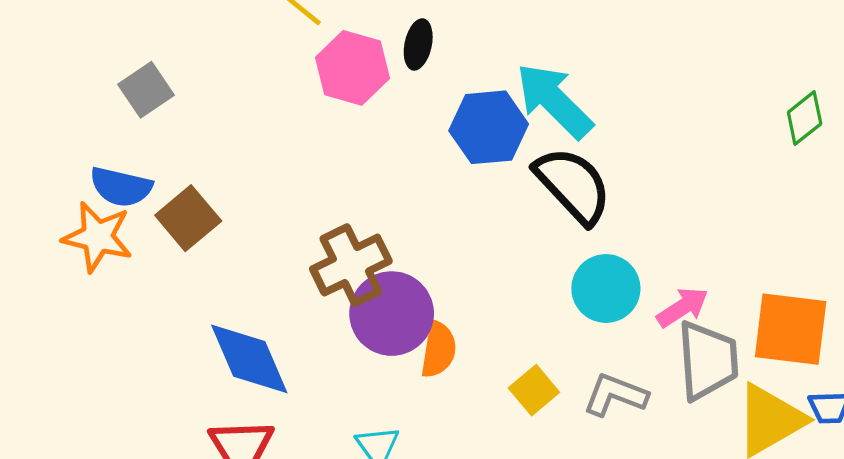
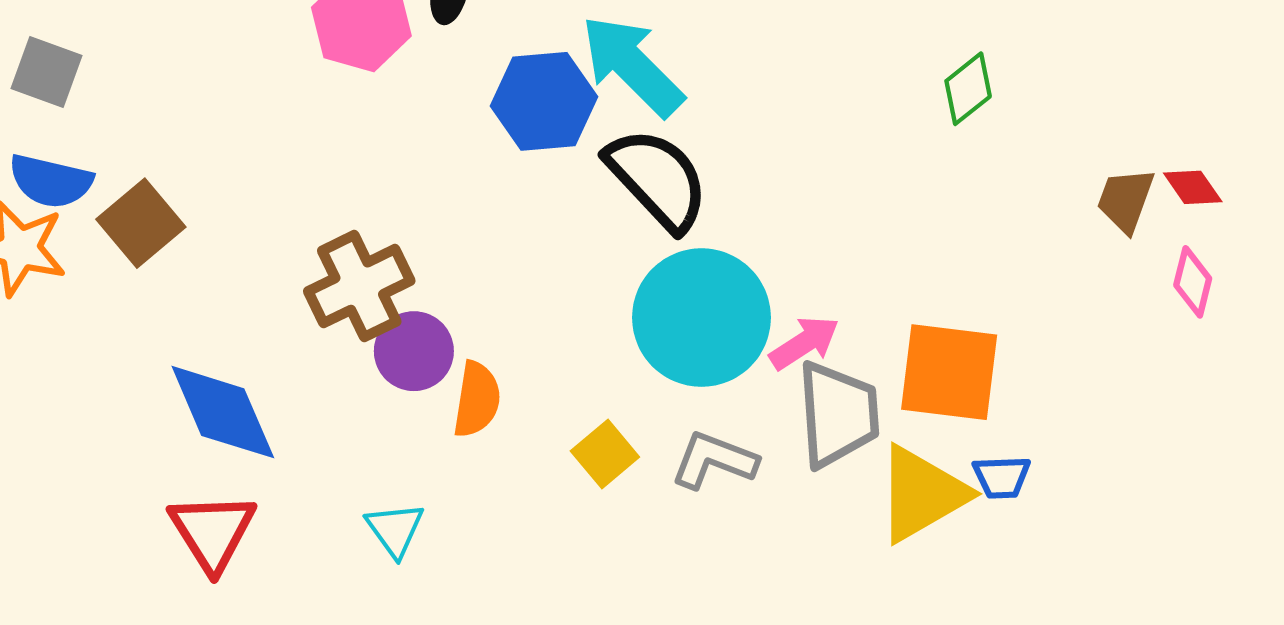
gray square: (146, 90) -> (46, 72), moved, turned -36
cyan circle: (606, 288) -> (701, 318), size x1.5
purple circle: (392, 314) -> (414, 351), size x0.7

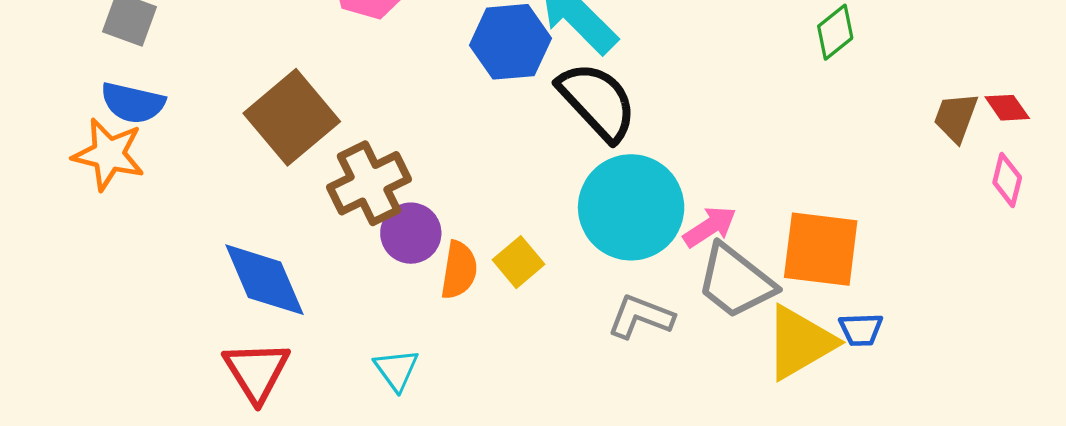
brown square: (141, 223) -> (292, 117), moved, size x1.4
gray trapezoid: (838, 414) -> (736, 281), turned 132
yellow square: (605, 454) -> (519, 262), moved

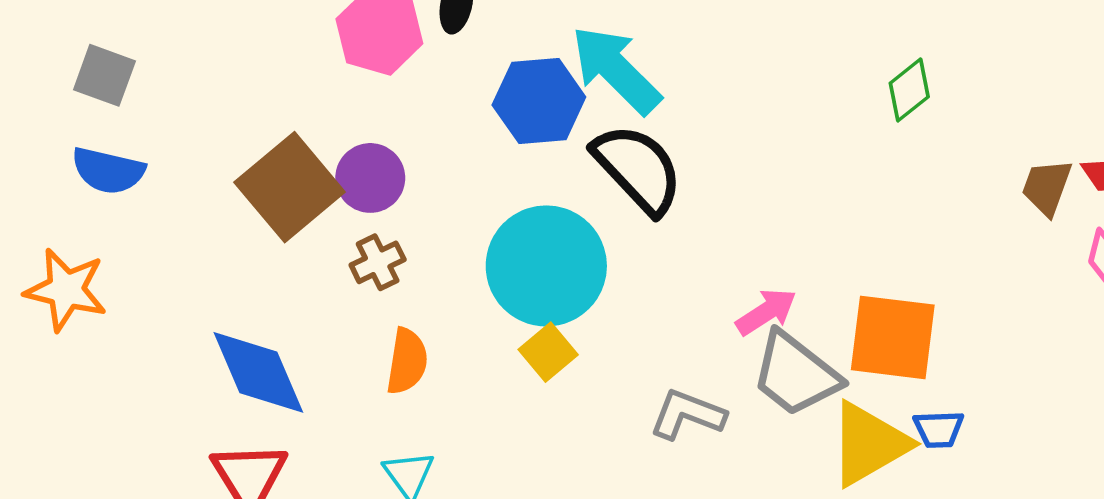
orange star: (109, 154) -> (66, 290), moved
brown cross: (369, 183) -> (378, 262), size x0.6
cyan circle: (631, 207) -> (546, 266), moved
purple circle: (411, 233) -> (370, 178), moved
orange semicircle: (459, 270) -> (407, 361), moved

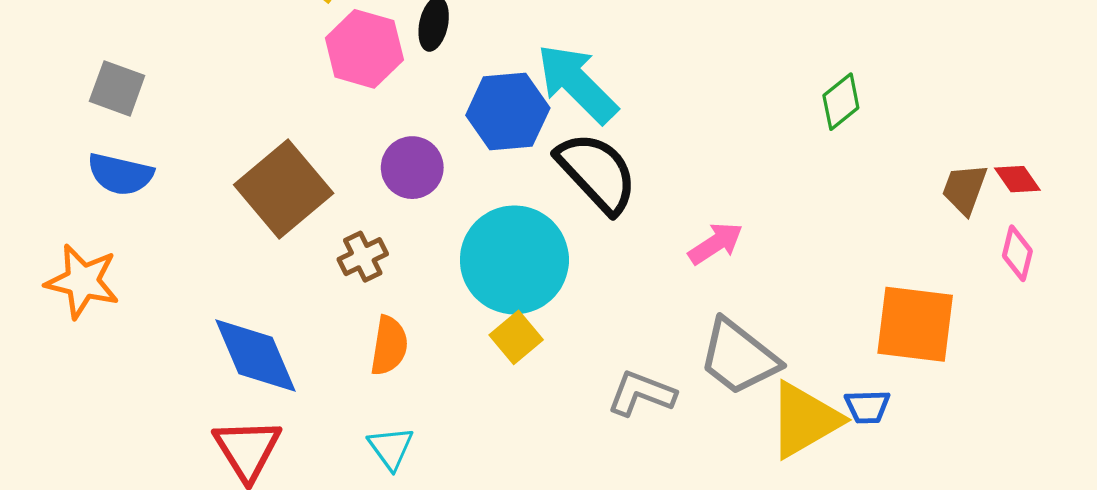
purple circle: (370, 178) -> (412, 168), moved
pink arrow: (766, 312) -> (716, 243), moved
orange square: (893, 337) -> (915, 324), moved

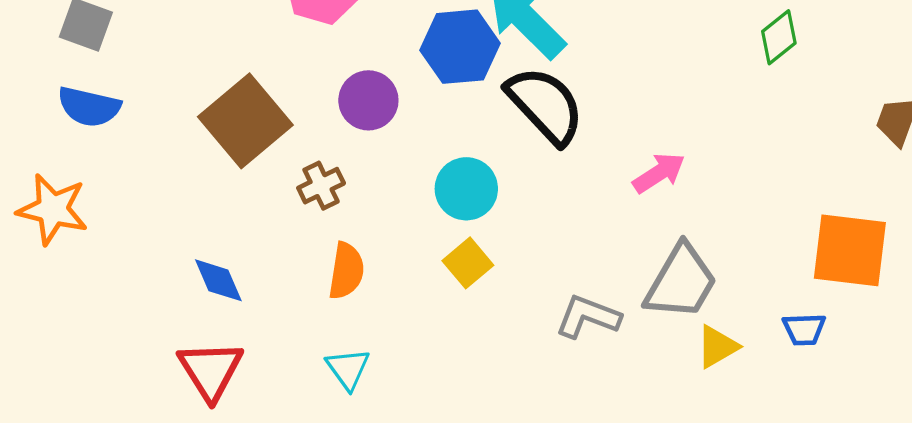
cyan circle: (514, 260) -> (466, 189), size x0.6
blue diamond: (256, 356) -> (218, 280), size x0.6
gray trapezoid: (739, 357) -> (681, 282), turned -98
yellow triangle: (805, 420) -> (717, 347), moved, size x0.6

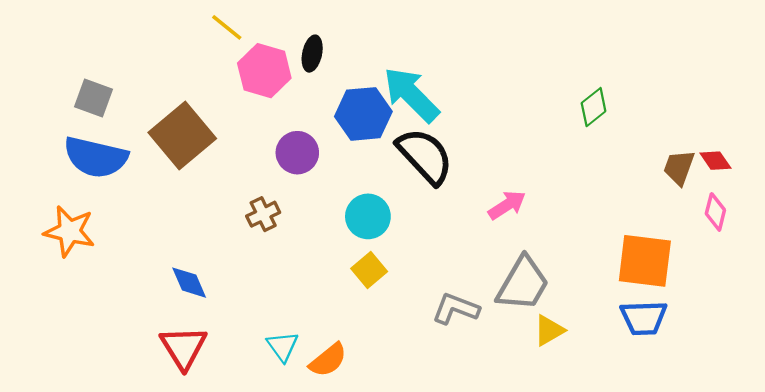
blue semicircle: (89, 107) -> (96, 157), size x1.4
brown square: (245, 121) -> (182, 136), moved
orange semicircle: (346, 271) -> (328, 360), moved, turned 42
blue trapezoid: (804, 329) -> (644, 318), moved, size x1.5

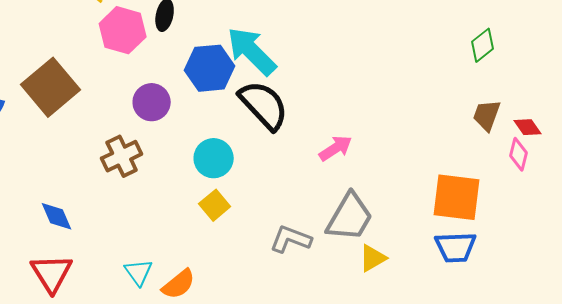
green diamond: (594, 107) -> (483, 45), moved
red diamond: (715, 161) -> (528, 127), moved
brown cross: (263, 214) -> (122, 156), size x1.4

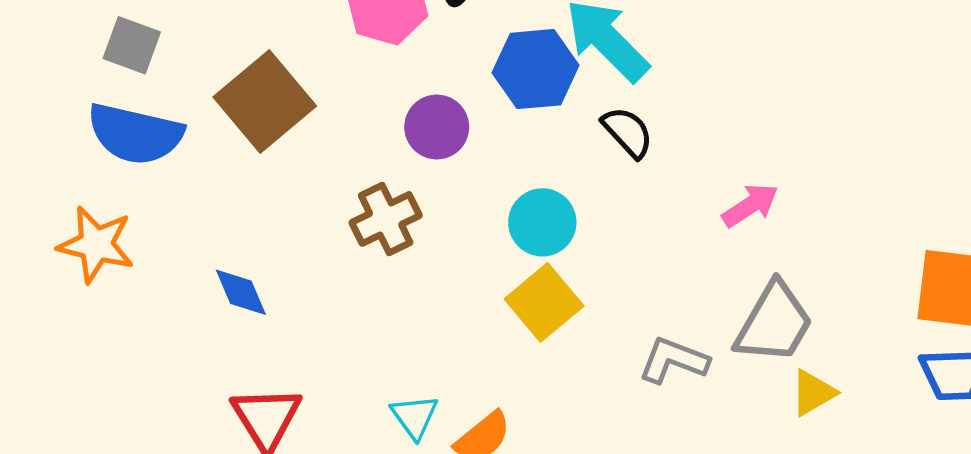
black semicircle: (264, 105) -> (628, 132), size x0.6
yellow square: (215, 205) -> (544, 302), size x1.4
blue diamond: (57, 216) -> (241, 292), moved

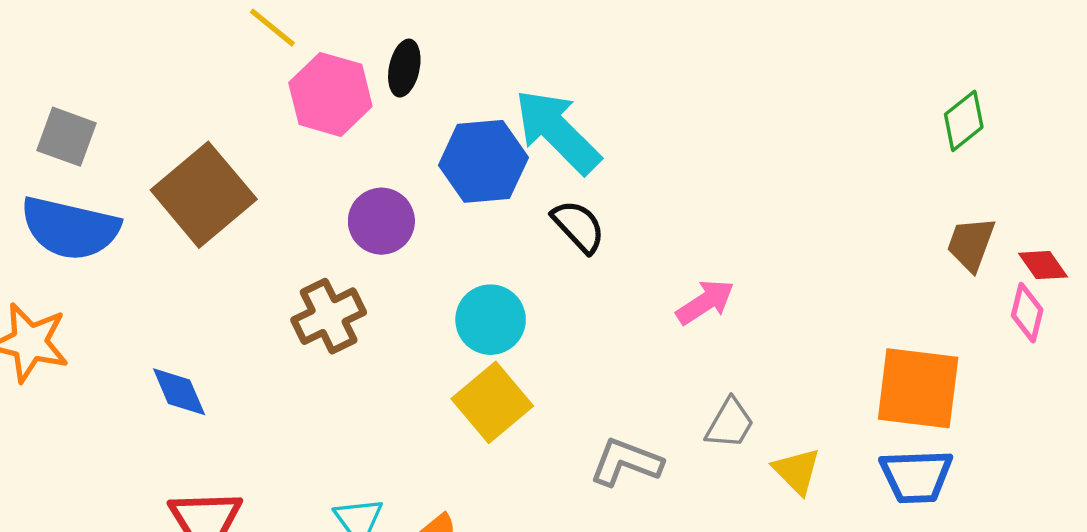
gray trapezoid: (774, 323) -> (730, 423), size x0.6
yellow triangle: (813, 393) -> (797, 471), moved, turned -45

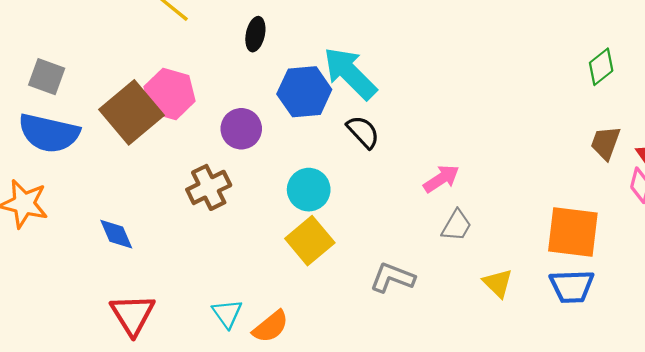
pink hexagon: (330, 94) -> (170, 94), moved
gray trapezoid: (730, 423) -> (457, 225), moved

